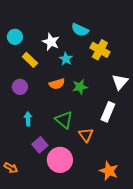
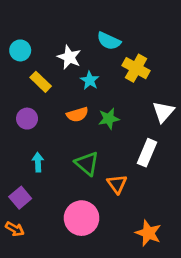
purple square: (40, 145) -> (20, 198), moved

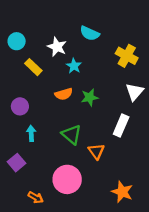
yellow cross: (136, 68) -> (127, 56), moved
purple circle: (27, 119) -> (20, 106), moved
orange arrow: (15, 229) -> (36, 197), moved

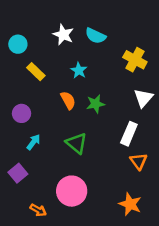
white star: (57, 47) -> (63, 35), moved
orange semicircle: (64, 94) -> (68, 100), turned -102
cyan arrow: (31, 133) -> (33, 142), turned 40
orange triangle: (96, 151) -> (139, 161), moved

